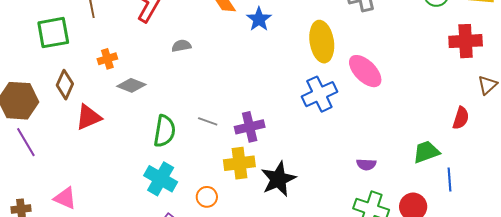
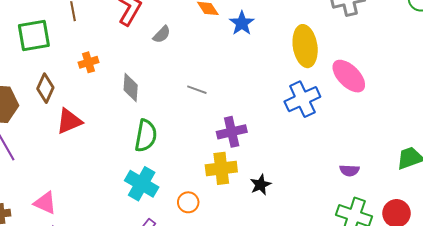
gray semicircle: (181, 46) -> (162, 34), moved, turned 144
gray diamond: (131, 85) -> (131, 87), moved, turned 72
gray line: (208, 121) -> (197, 90), moved
black star: (278, 179) -> (261, 185), size x0.6

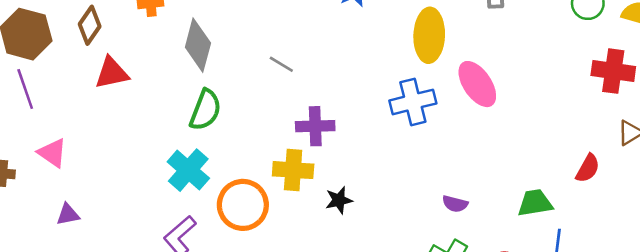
gray diamond: (131, 87) -> (198, 45), size x1.4
orange circle: (188, 202) -> (243, 205), size x1.8
pink triangle: (45, 203) -> (52, 153), moved

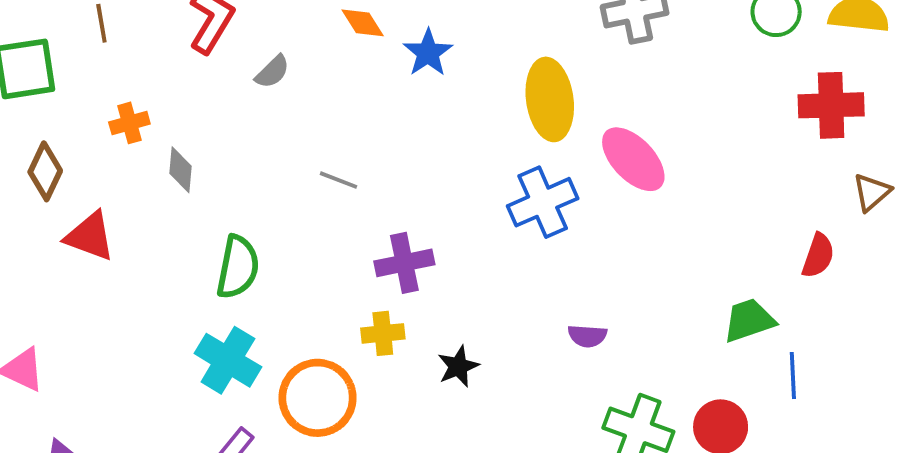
gray diamond: (198, 45) -> (181, 170), moved, size x0.6
red triangle: (112, 73) -> (90, 236), turned 42
yellow cross: (293, 170) -> (383, 333), size x0.7
purple semicircle: (455, 204) -> (587, 336), moved

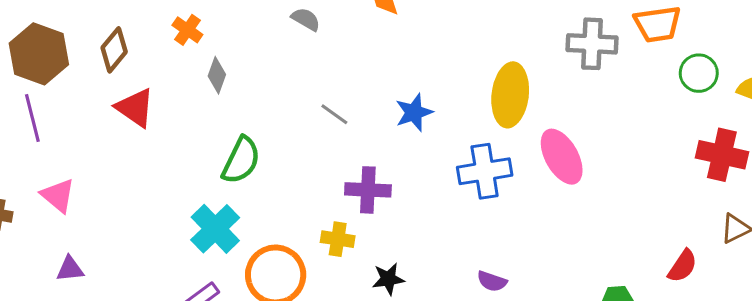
blue star: (428, 53) -> (414, 112), moved
gray semicircle: (272, 72) -> (306, 19), turned -120
orange cross: (129, 123) -> (187, 30), turned 36

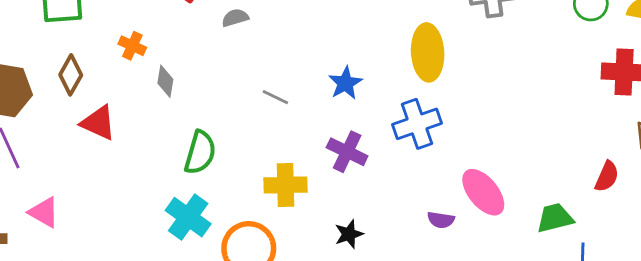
gray semicircle: (306, 19) -> (235, 18), turned -36
pink ellipse: (562, 157) -> (483, 192), moved
purple cross: (368, 190) -> (347, 152), moved, turned 33
yellow cross: (338, 239) -> (285, 185), moved, size x1.4

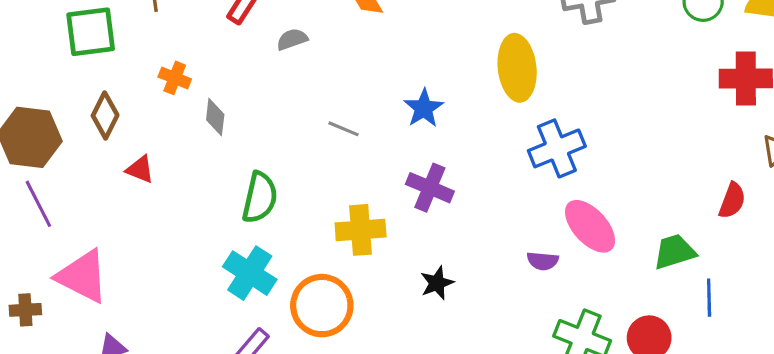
red triangle: (98, 123) -> (140, 169), size x0.7
blue cross: (417, 124) -> (557, 148), moved
pink triangle: (44, 212) -> (82, 276), size x1.5

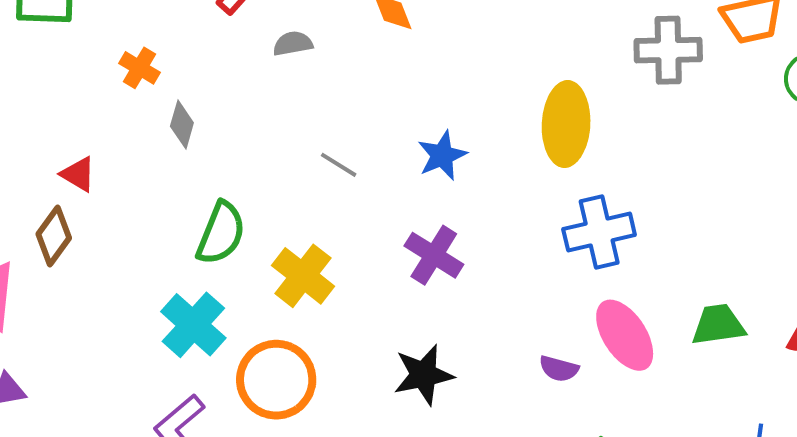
brown diamond: (105, 115) -> (54, 236), moved
yellow cross: (361, 230) -> (303, 276), moved, turned 33
green trapezoid: (674, 252) -> (718, 325), moved
black star: (437, 283) -> (423, 375), size x1.4

